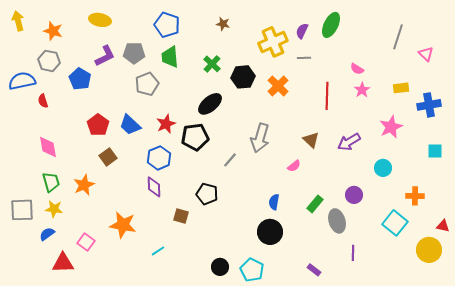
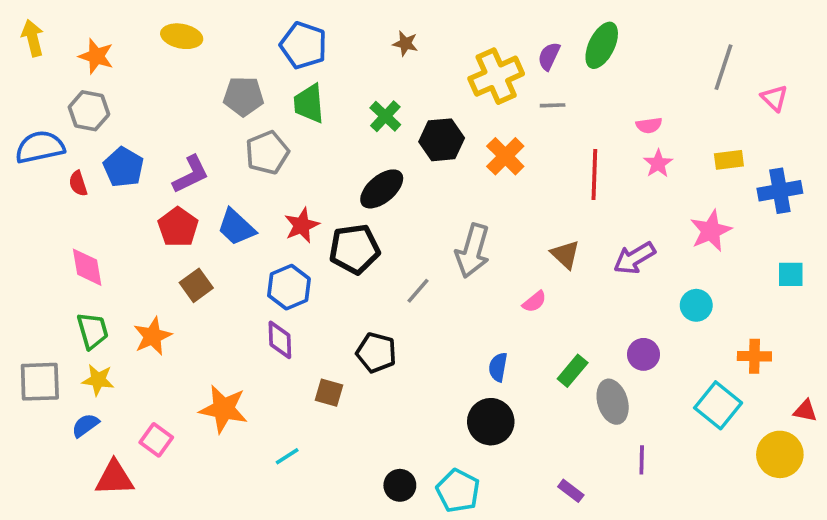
purple L-shape: (105, 56) -> (191, 174), moved
pink semicircle: (357, 69) -> (649, 125), turned -40
blue pentagon: (80, 79) -> (123, 167), moved

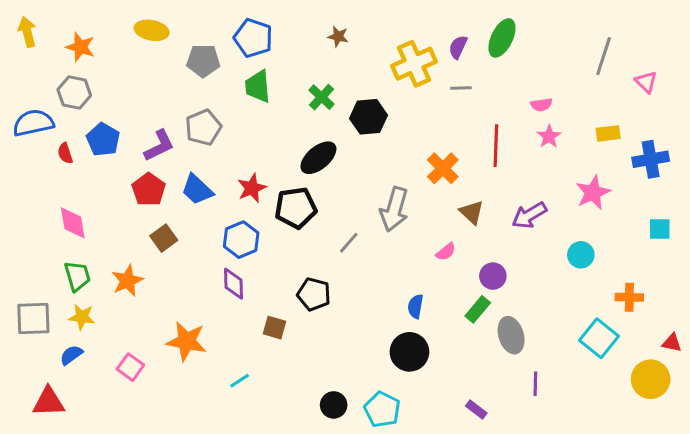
gray pentagon: (243, 96) -> (203, 61), moved
gray pentagon: (267, 153) -> (203, 127), moved
orange cross: (505, 156) -> (443, 168), moved
purple circle: (644, 354) -> (493, 276), moved
red triangle: (114, 478) -> (49, 402), moved

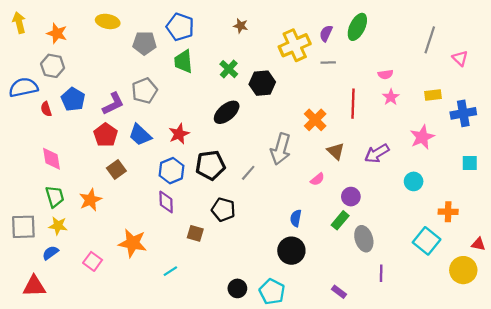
black pentagon: (296, 208) -> (210, 165), moved

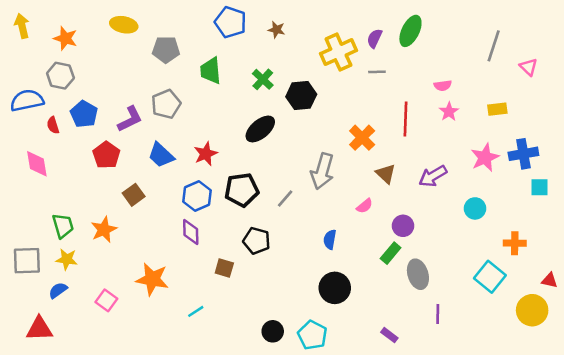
blue pentagon: (180, 27) -> (230, 22), moved
blue cross: (463, 113) -> (523, 154), moved
red pentagon: (106, 135) -> (106, 155), moved
pink diamond: (51, 159) -> (37, 164), moved
blue semicircle: (296, 218) -> (330, 239), moved

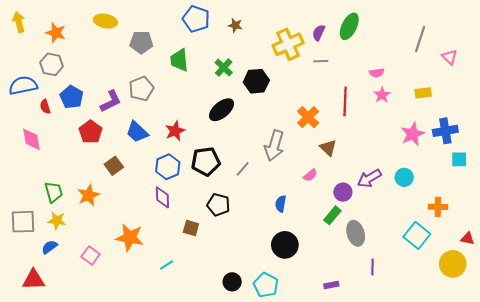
purple arrow: (433, 176) -> (369, 178), moved
purple rectangle: (389, 335) -> (331, 285), turned -48

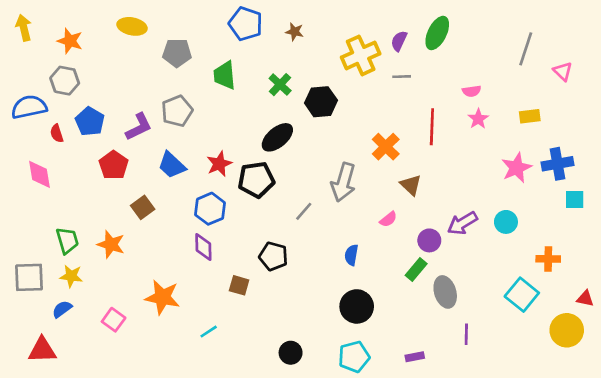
black pentagon: (206, 161) -> (256, 180), moved
orange star: (88, 195) -> (111, 244), turned -30
cyan pentagon: (266, 285) -> (354, 357), moved, turned 30

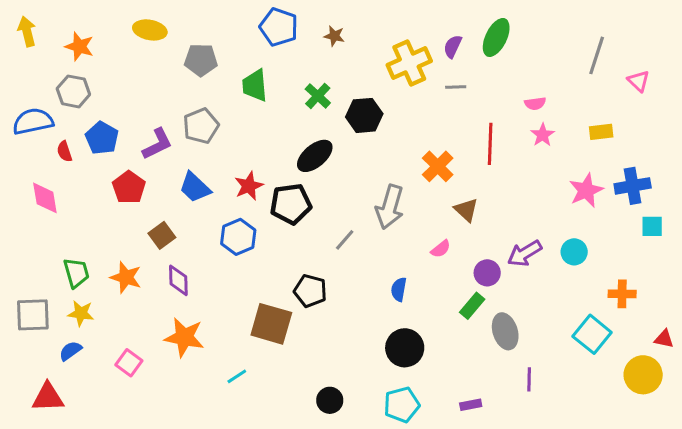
purple diamond: (203, 247) -> (178, 280), moved
brown square: (239, 285) -> (271, 324), size x1.8

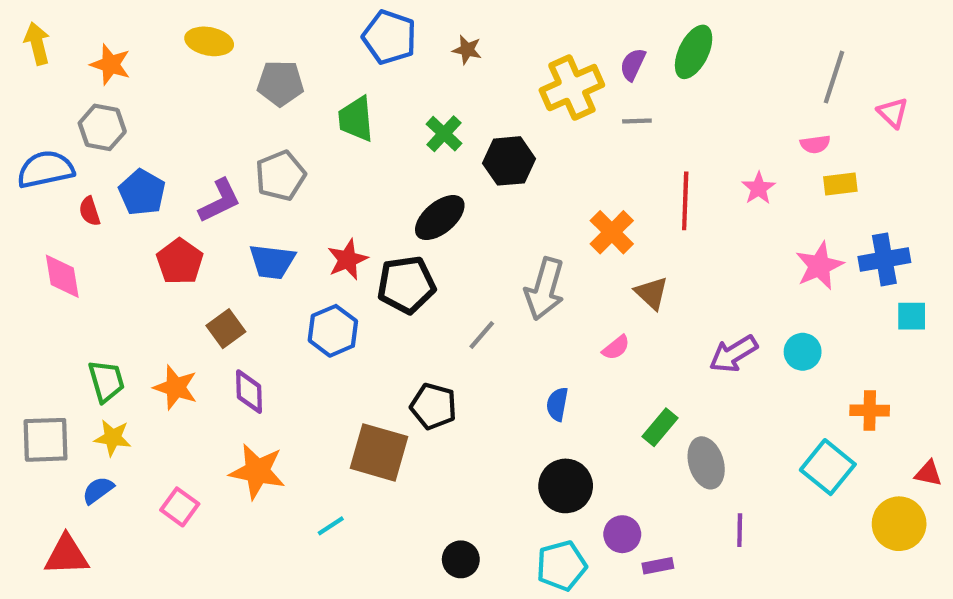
pink semicircle: (535, 103) -> (815, 144), moved
blue trapezoid: (195, 187) -> (272, 262), turned -36
purple circle: (487, 273) -> (622, 534), moved

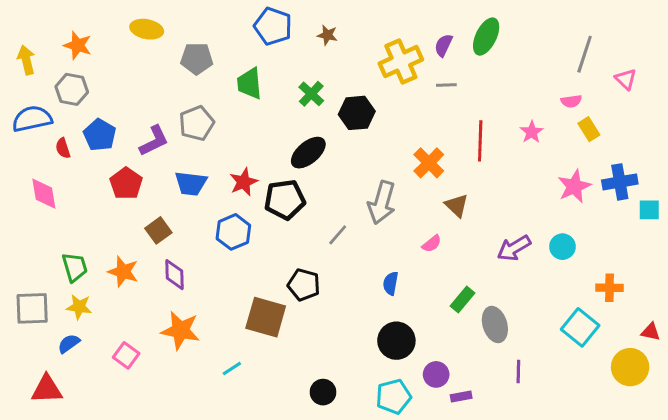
yellow arrow: (37, 43) -> (26, 60), moved
yellow rectangle: (840, 184) -> (589, 129), turned 65
cyan square: (912, 316) -> (649, 210), moved

